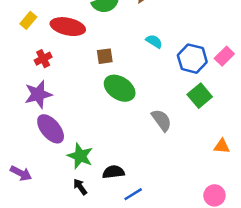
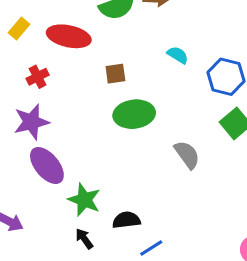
green ellipse: (120, 88) -> (134, 114), turned -40

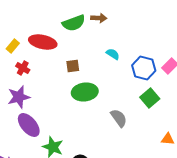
yellow rectangle: (19, 28) -> (13, 46), moved
red cross: (38, 77) -> (23, 68), turned -32

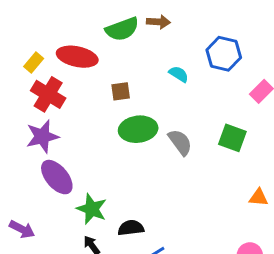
red cross: (23, 68) -> (48, 94), size x1.6
blue hexagon: (144, 68) -> (224, 54), moved
green square: (150, 98) -> (232, 138), turned -30
gray semicircle: (119, 118) -> (180, 142), moved

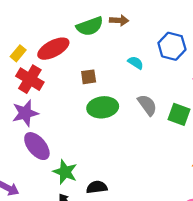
red ellipse: (77, 57) -> (53, 49), turned -40
gray semicircle: (180, 142) -> (147, 105), moved

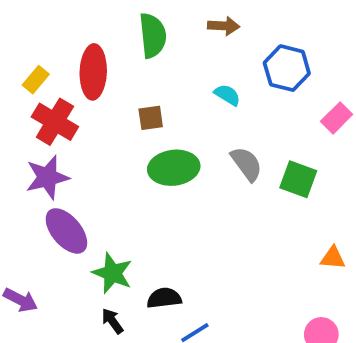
brown arrow: (119, 20) -> (224, 26), moved
green semicircle: (90, 26) -> (153, 36), turned -76
red ellipse: (53, 49) -> (93, 72), turned -60

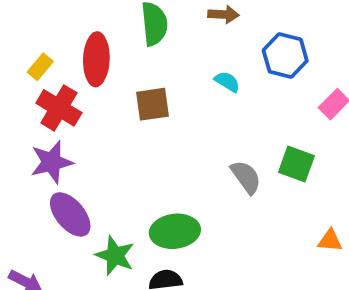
brown square: (151, 118) -> (152, 104), size x1.4
gray semicircle: (247, 164) -> (246, 177), moved
green ellipse: (174, 168) -> (175, 231), moved

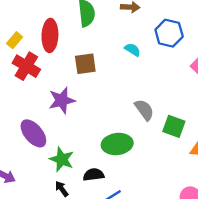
purple star: (51, 162) -> (62, 100), moved
green square: (296, 164) -> (174, 126), moved
green ellipse: (175, 231) -> (117, 144), moved

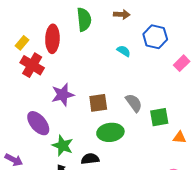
brown square: (85, 64) -> (98, 103), moved
green square: (174, 126) -> (159, 117), turned -30

